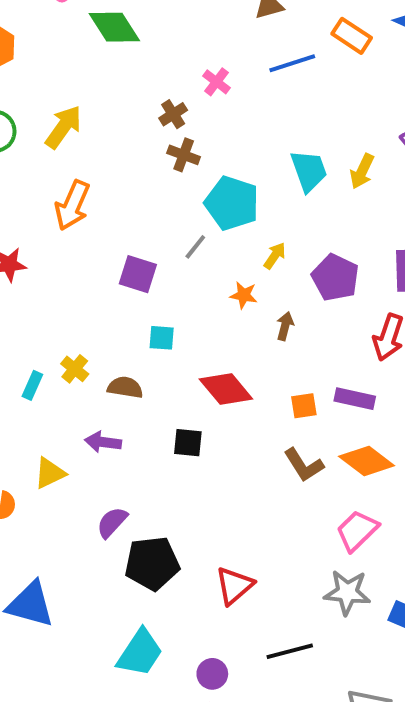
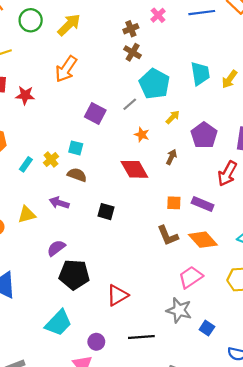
orange star: (244, 295) -> (142, 135), moved
cyan square: (162, 338) -> (76, 148), moved
red diamond: (226, 389) -> (134, 169), moved

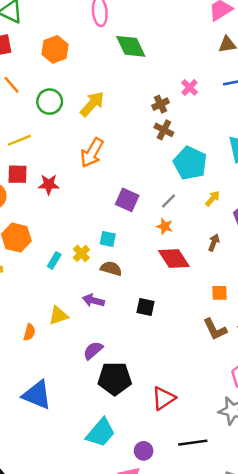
gray line: (130, 104) -> (168, 201), moved
orange star: (142, 135) -> (165, 226), moved

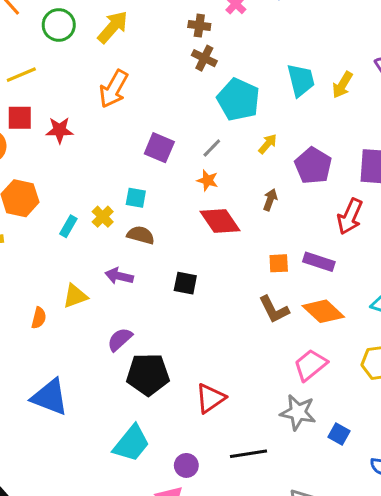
brown cross: (160, 104) -> (199, 26), turned 35

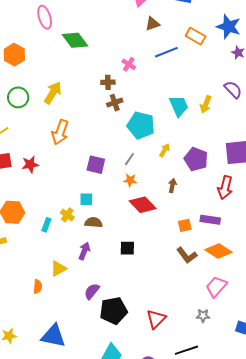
brown cross: (204, 58) -> (115, 103), turned -35
purple arrow: (119, 276) -> (84, 251), turned 108
gray star: (298, 412) -> (203, 316), moved, size x0.6

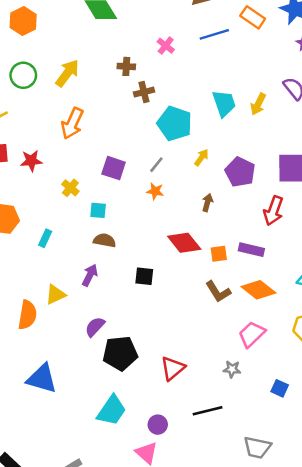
brown cross: (108, 82) -> (126, 66), moved
red diamond: (143, 205) -> (184, 243), moved
yellow cross: (67, 215) -> (70, 188), moved
orange semicircle: (38, 287) -> (27, 315), size x1.6

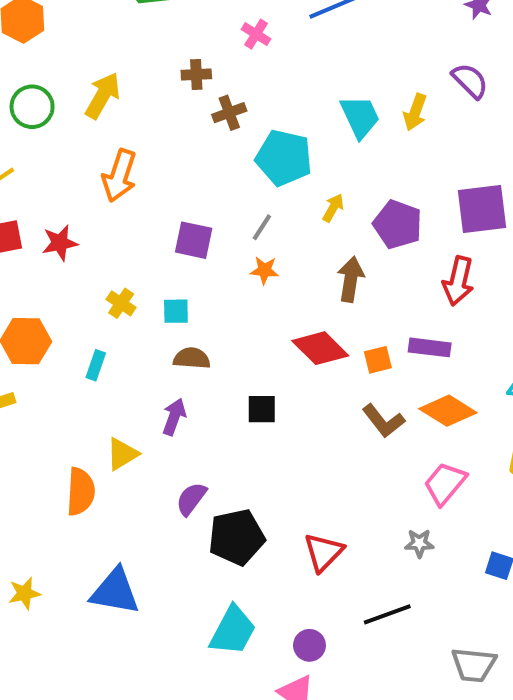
yellow cross: (70, 188) -> (121, 303), moved
brown arrow: (207, 203) -> (351, 279), size x1.5

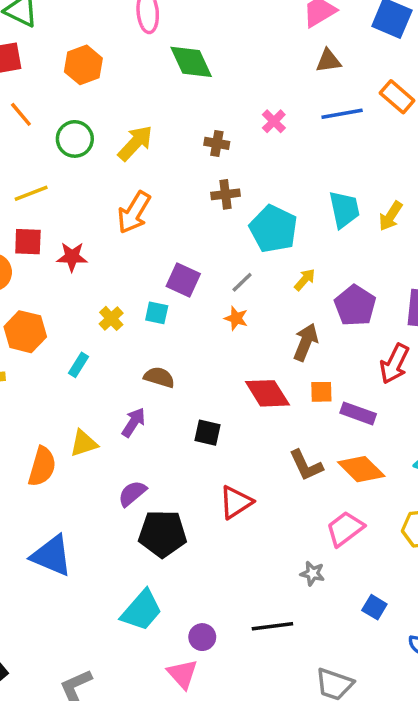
brown cross: (229, 113) -> (225, 194), moved
cyan square: (176, 311) -> (157, 313), moved
orange square: (378, 360) -> (321, 392), moved
red triangle: (324, 552) -> (236, 502), moved

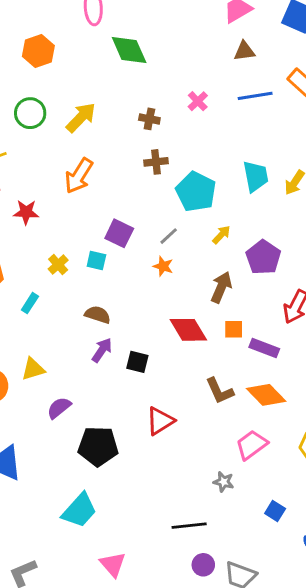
purple arrow: (134, 422) -> (102, 350), moved
purple semicircle: (132, 493) -> (59, 408), moved
purple circle: (202, 637) -> (203, 565), moved

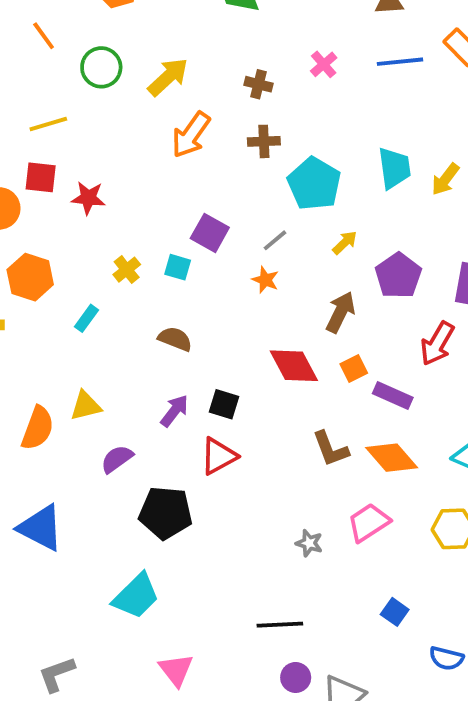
orange arrow: (79, 176) -> (191, 135), moved
orange square: (234, 329) -> (354, 369), turned -30
purple arrow: (102, 350) -> (174, 411), moved
red triangle: (160, 421) -> (219, 456), moved
gray star: (224, 482) -> (309, 543), moved

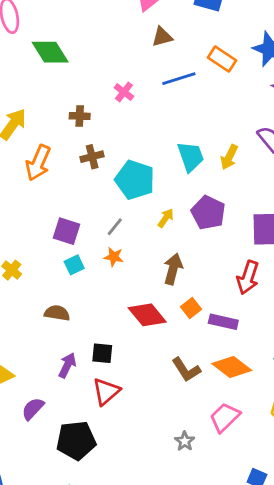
cyan square: (178, 267) -> (74, 265), moved, turned -30
purple pentagon: (398, 276) -> (208, 213), moved
gray star: (309, 543) -> (185, 441), turned 30

